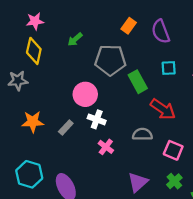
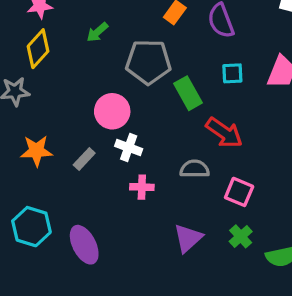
yellow diamond: (34, 51) -> (38, 49), turned 30
pink cross: (106, 147) -> (142, 187), turned -35

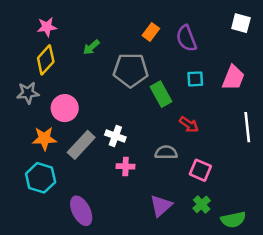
pink circle: (112, 111) -> (65, 108), moved
red arrow: (224, 133) -> (189, 125), size x0.7
gray rectangle: (84, 159) -> (81, 145), size x1.6
cyan hexagon: (31, 227) -> (41, 178), moved

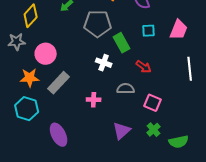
white cross: (115, 136) -> (104, 63), moved

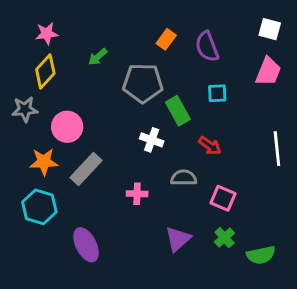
pink trapezoid: (179, 30) -> (268, 71), moved

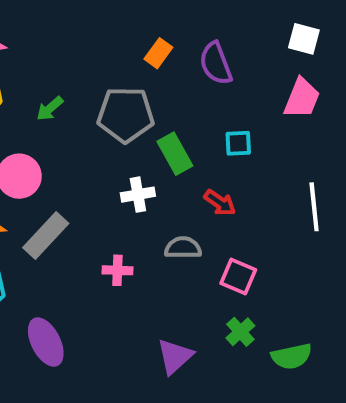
green arrow: (98, 57) -> (50, 109), moved
cyan square: (217, 93) -> (238, 143), moved
white cross: (152, 140) -> (138, 195), turned -30
purple triangle: (178, 239) -> (175, 356), moved

